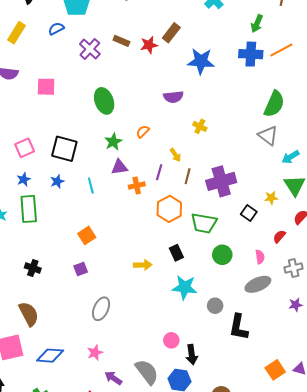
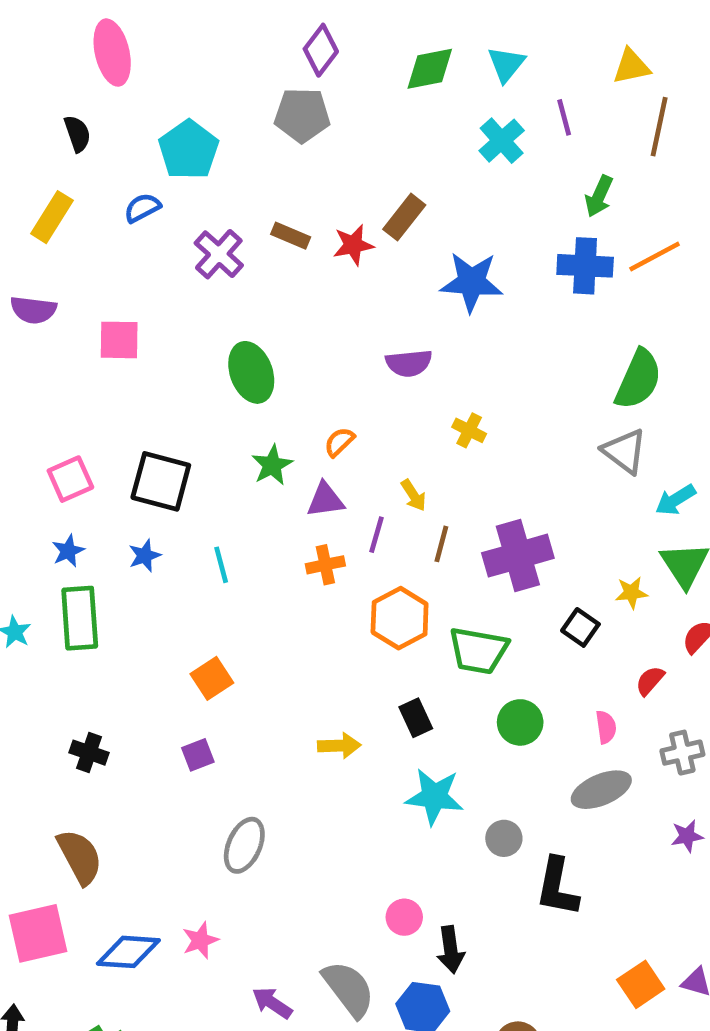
purple triangle: (119, 167) -> (325, 500), moved
pink star: (95, 353) -> (200, 940), moved

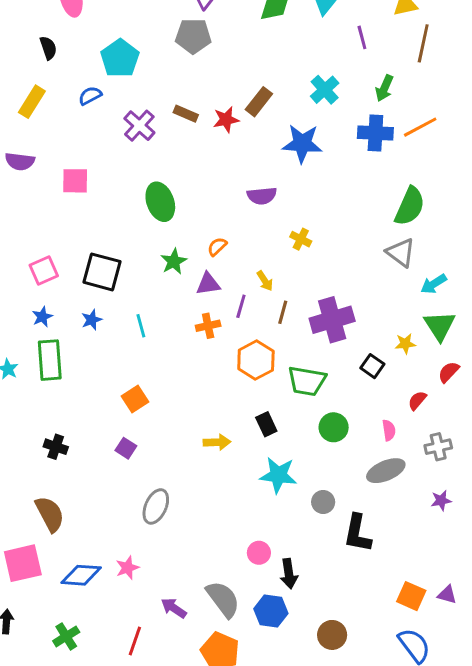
cyan cross: (502, 141) -> (325, 90), moved
purple square: (198, 755) -> (126, 448), turned -36
orange square: (641, 984) -> (411, 596), turned -32

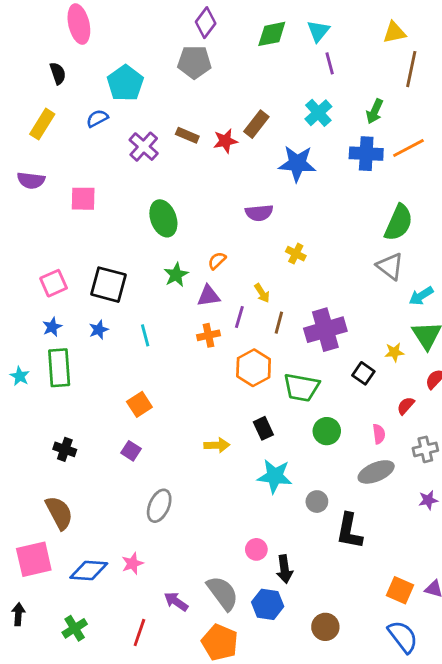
purple line: (362, 37) -> (330, 63), moved

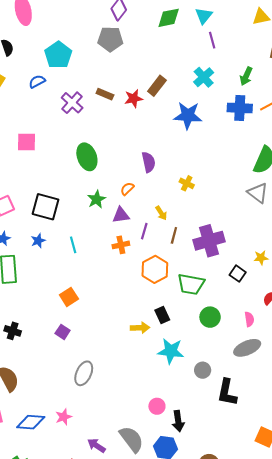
purple semicircle: (259, 213) -> (148, 162), moved, turned -96
yellow arrow: (217, 445) -> (140, 328), moved

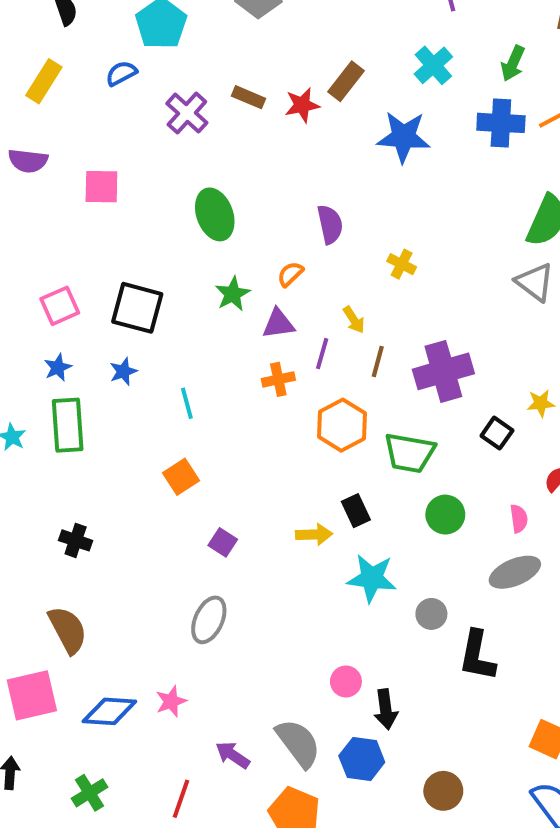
cyan line: (73, 245) -> (187, 403), moved
purple square: (63, 332) -> (223, 542), moved

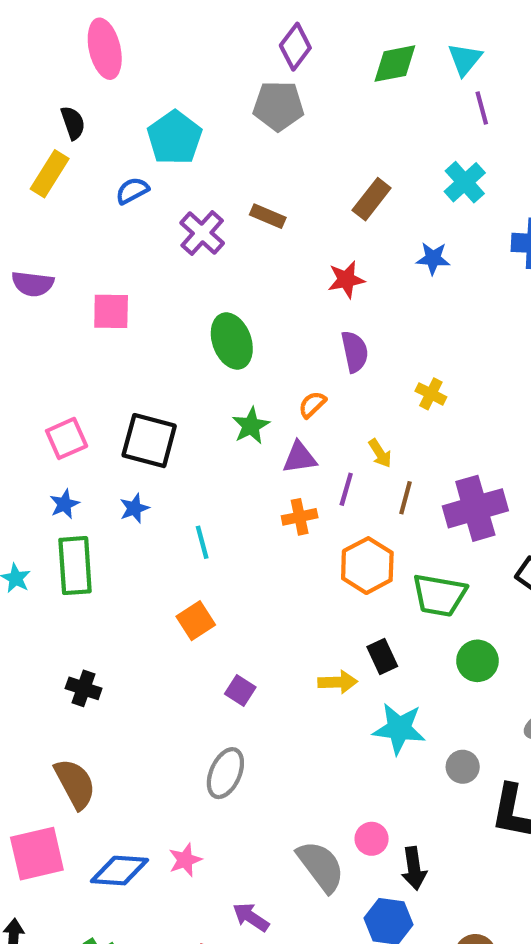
yellow rectangle: (44, 81) -> (50, 174), moved
red star: (302, 105) -> (346, 280), moved
blue star: (404, 137) -> (433, 258), size x0.6
gray semicircle: (298, 743) -> (321, 866), moved

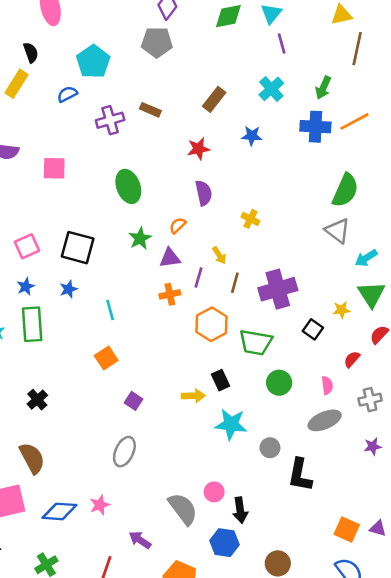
purple cross: (202, 233) -> (110, 120), turned 32
black cross: (84, 688) -> (37, 400), turned 30

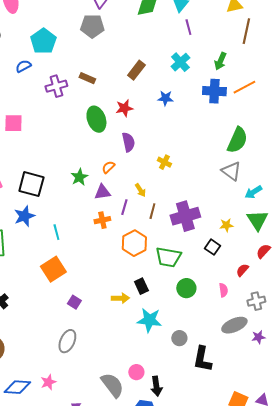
green ellipse: (128, 186) -> (96, 119), moved
blue star: (69, 289) -> (24, 216), size x1.5
yellow star: (341, 310) -> (226, 225), moved
orange square: (106, 358) -> (53, 269), size x1.4
gray ellipse: (325, 420) -> (234, 325), moved

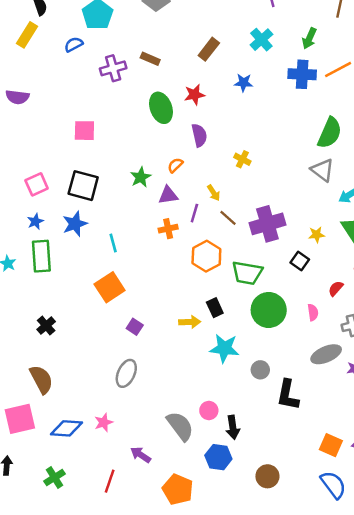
pink square: (13, 123) -> (84, 131), moved
brown line: (152, 211) -> (228, 218), turned -63
green circle: (186, 288) -> (269, 310), size x1.5

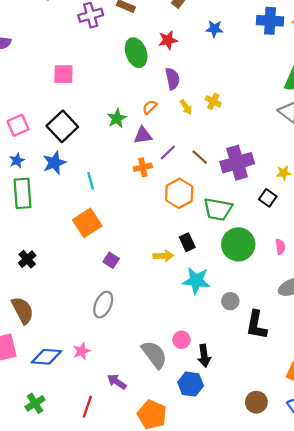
black square: (83, 186) -> (62, 126), turned 32
yellow arrow: (214, 193) -> (186, 107), moved
purple line: (194, 213) -> (168, 152), turned 30
brown circle: (267, 476) -> (256, 402), moved

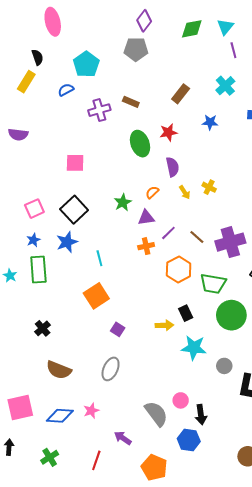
brown semicircle: (23, 310) -> (59, 370), moved, turned 140

